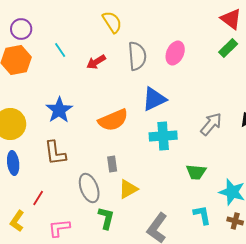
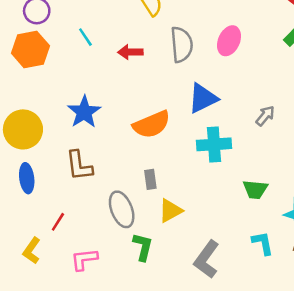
red arrow: (96, 62) -> (130, 52), turned 30
gray arrow: (211, 124) -> (265, 116), moved, size x0.7

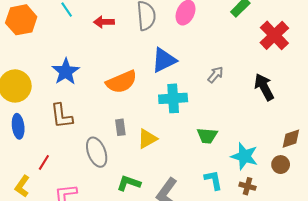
yellow triangle: (170, 211) -> (147, 139), moved
green L-shape: (143, 247) -> (129, 183), moved, turned -85

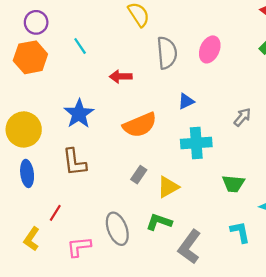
red arrow: (104, 22) -> (121, 76), moved
blue triangle: (164, 60) -> (186, 101), size x0.6
gray rectangle: (120, 127) -> (139, 175), turned 42
gray ellipse: (97, 152) -> (117, 229), moved
green L-shape: (129, 183) -> (159, 222), moved

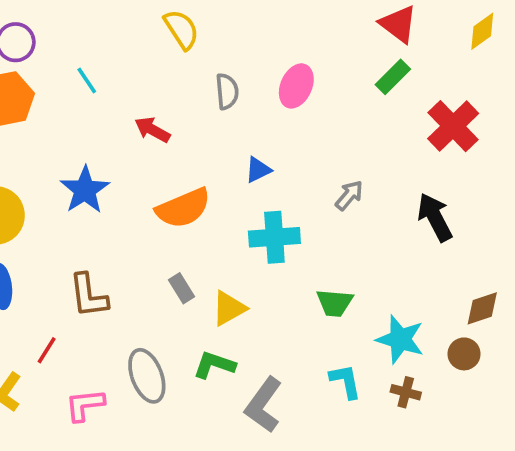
gray semicircle: (167, 53) -> (227, 91), size x0.7
red arrow: (121, 76) -> (152, 130), turned 30
brown L-shape: (74, 162) -> (88, 296), moved
gray rectangle: (139, 175) -> (181, 288), turned -66

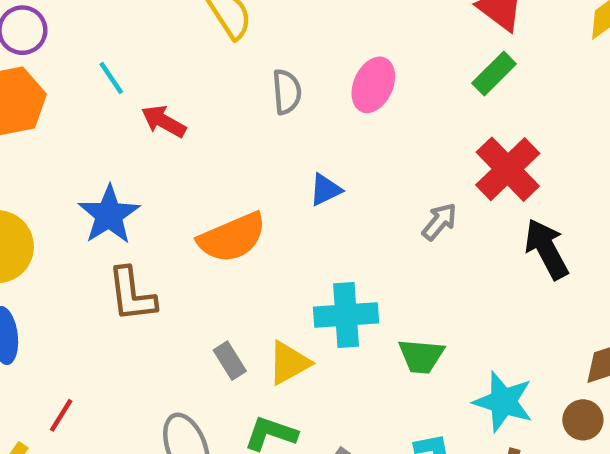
red cross: (453, 126) -> (508, 169), moved
red arrow: (152, 130) -> (164, 121), moved
cyan cross: (274, 237) -> (346, 315), moved
gray rectangle: (181, 288) -> (230, 361), moved
brown L-shape: (88, 296) -> (132, 295), moved

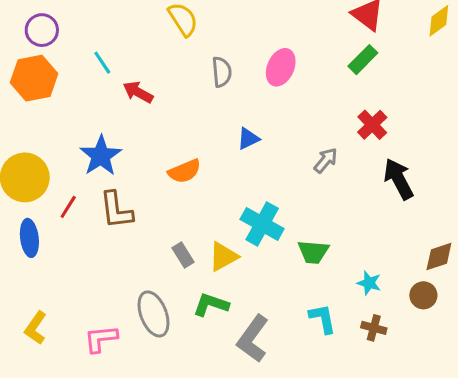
red cross: (508, 169) -> (372, 125), size x0.7
orange semicircle: (232, 238) -> (185, 171), size x0.7
cyan cross: (346, 315) -> (262, 224), turned 33
cyan star: (503, 402) -> (369, 283), size x0.6
red line: (61, 415) -> (68, 207), moved

